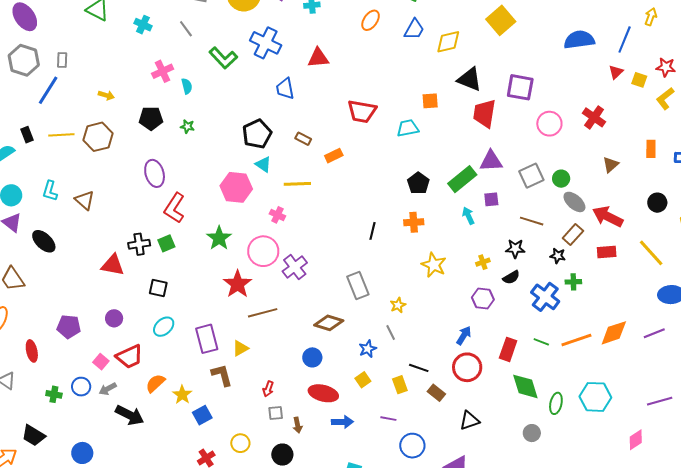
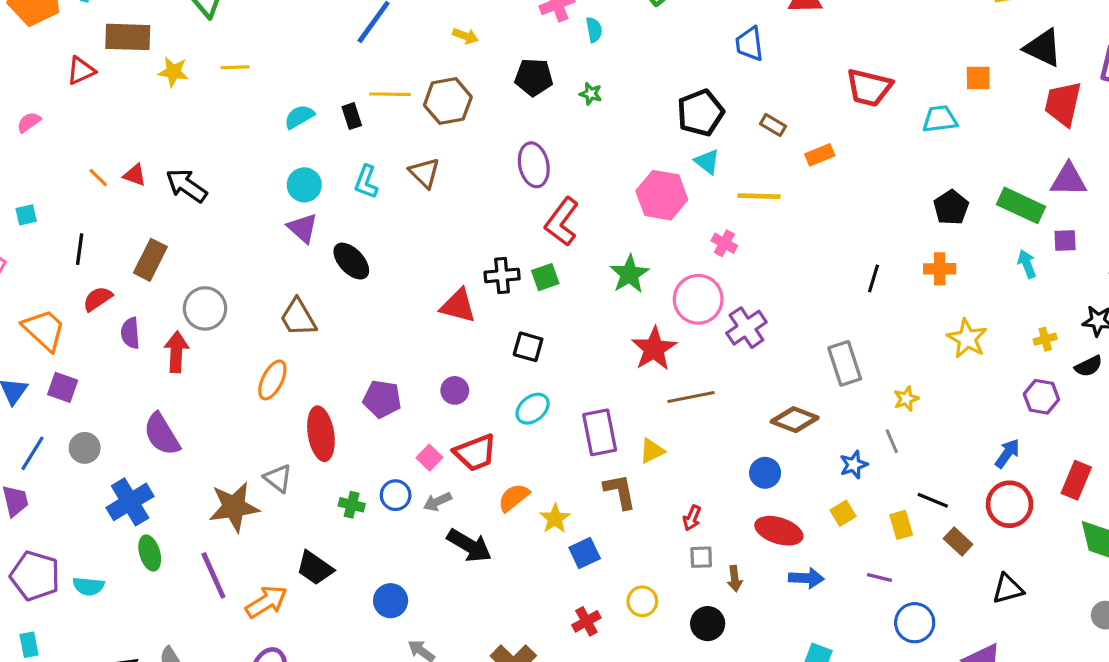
black rectangle: (27, 135) -> (352, 116), moved
green rectangle: (462, 179) -> (1021, 205), turned 60
brown triangle: (85, 200) -> (424, 173), moved
red ellipse: (32, 351) -> (321, 434), size x1.5

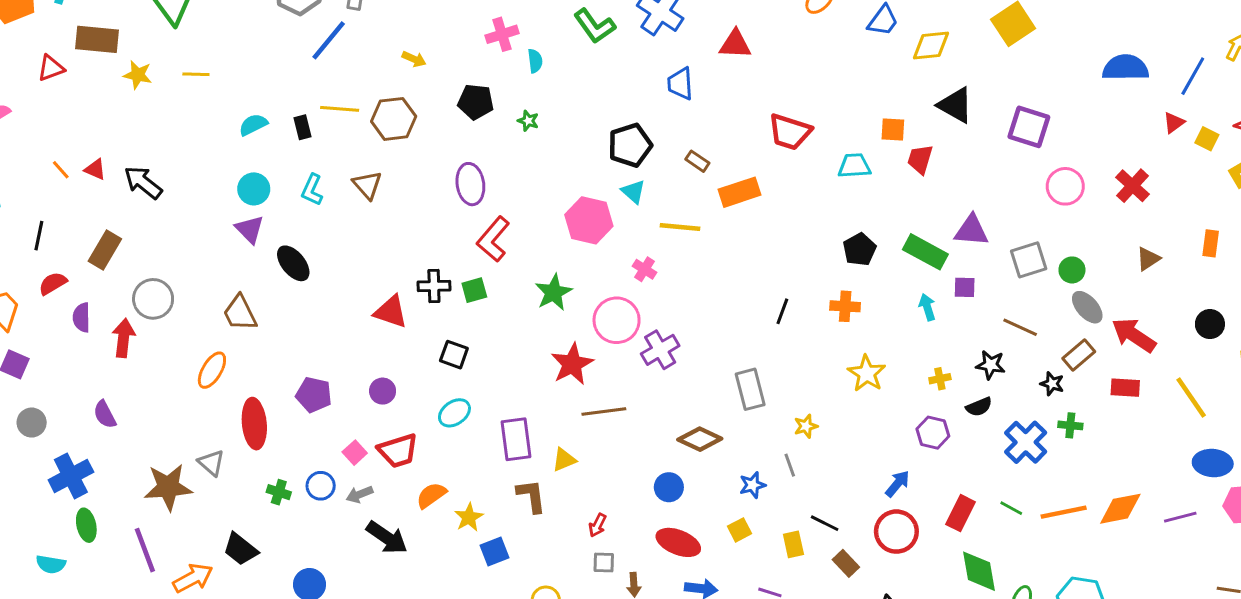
red trapezoid: (1063, 104) -> (920, 159), moved, size x0.7
orange rectangle: (820, 155) -> (740, 192), size x1.5
purple semicircle: (162, 434) -> (105, 414), size x0.7
cyan semicircle: (88, 586) -> (51, 564), moved

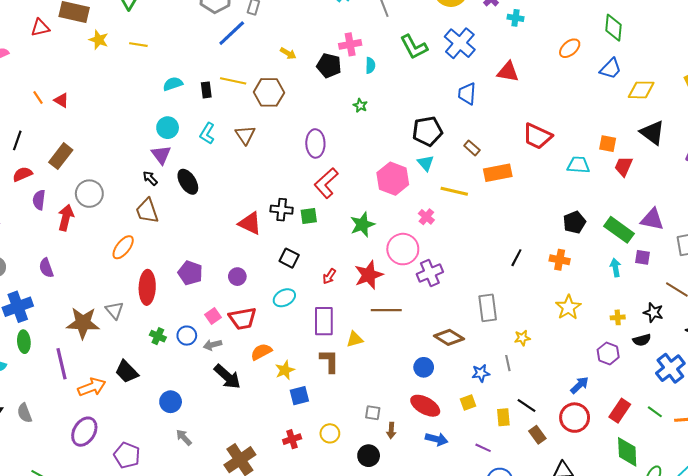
black pentagon: (476, 102) -> (329, 66), moved
black arrow: (143, 182) -> (150, 178), moved, size x0.6
red arrow: (597, 525) -> (329, 276), moved

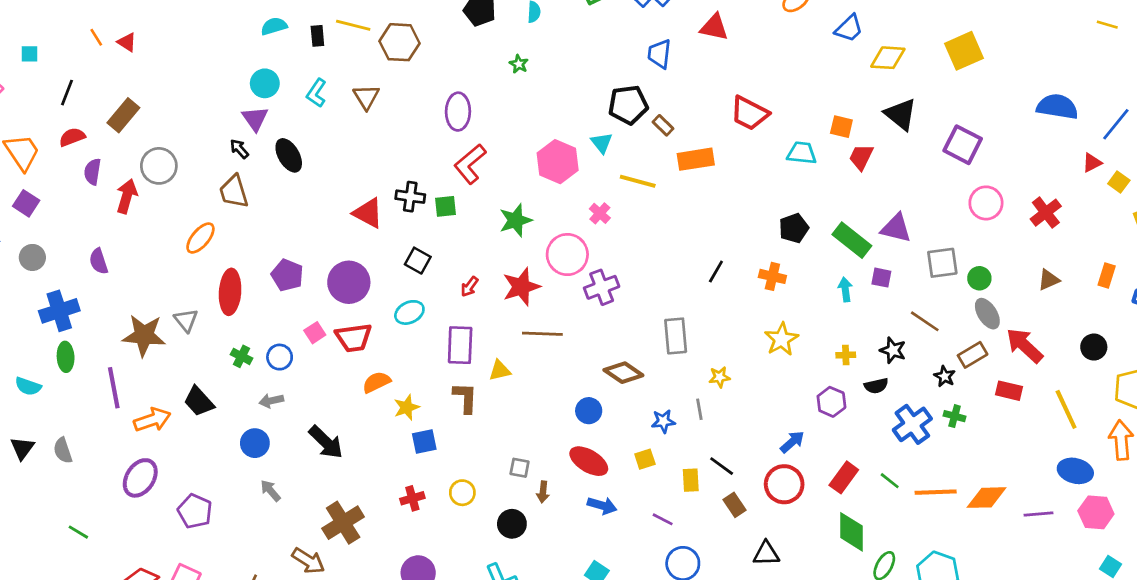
black pentagon: (427, 131) -> (628, 105), moved
purple circle: (237, 277) -> (349, 282), size x1.8
gray arrow: (213, 345) -> (271, 401), moved
black arrow: (227, 377) -> (326, 442), moved

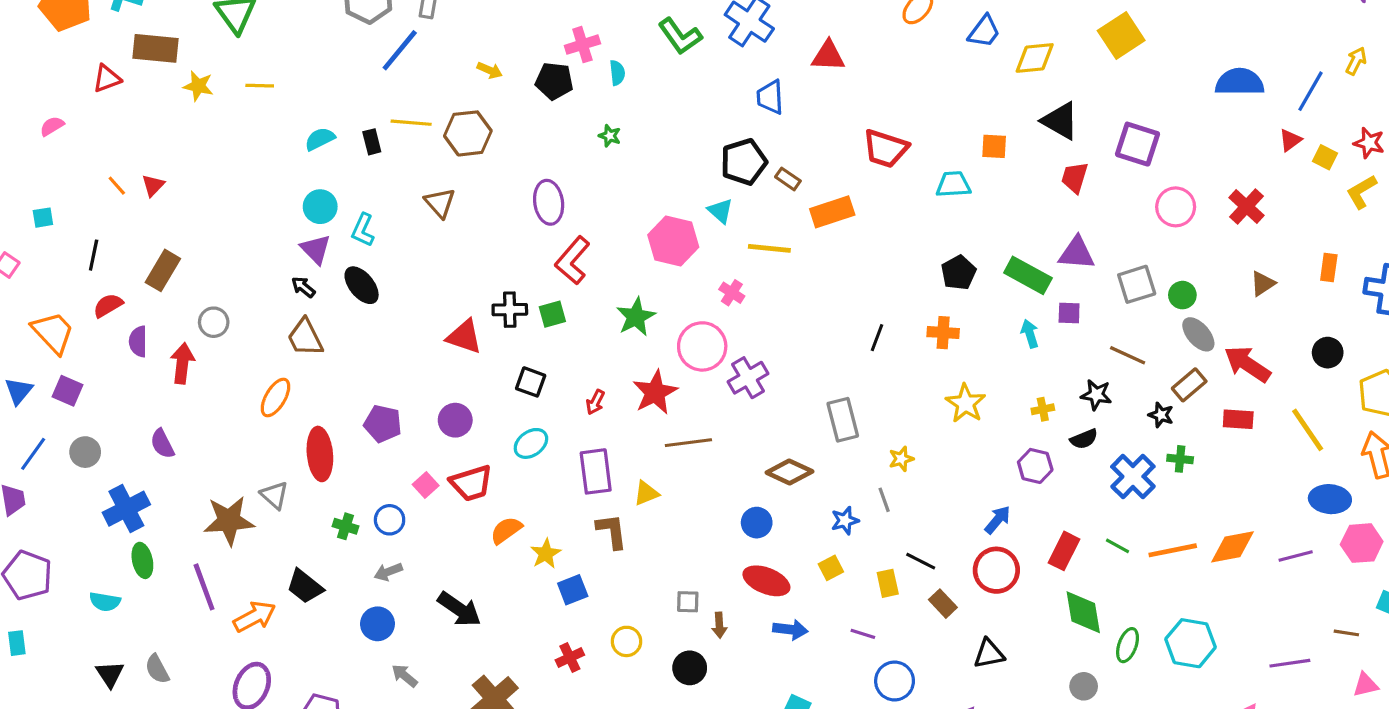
red triangle: (127, 42) -> (153, 185), turned 50
cyan L-shape: (316, 93) -> (363, 230), moved
red trapezoid: (861, 157) -> (1075, 177), moved
gray circle: (159, 166) -> (214, 322), size x0.7
purple circle: (349, 282) -> (455, 420), size x0.7

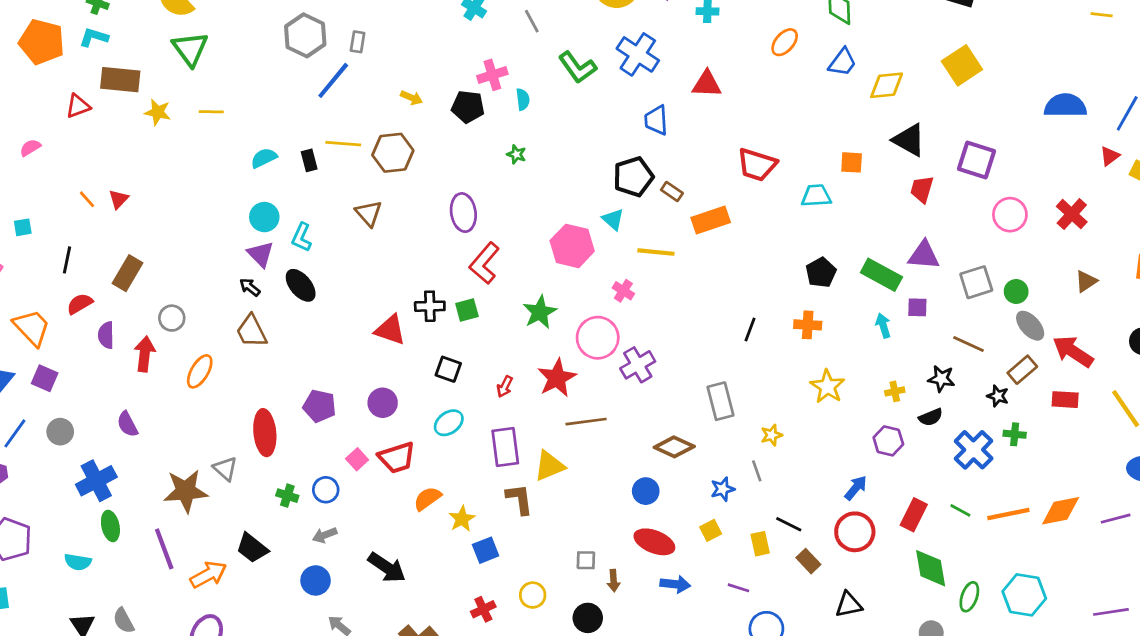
orange ellipse: (275, 397) -> (200, 371), moved
yellow triangle: (646, 493) -> (549, 466), size x1.4

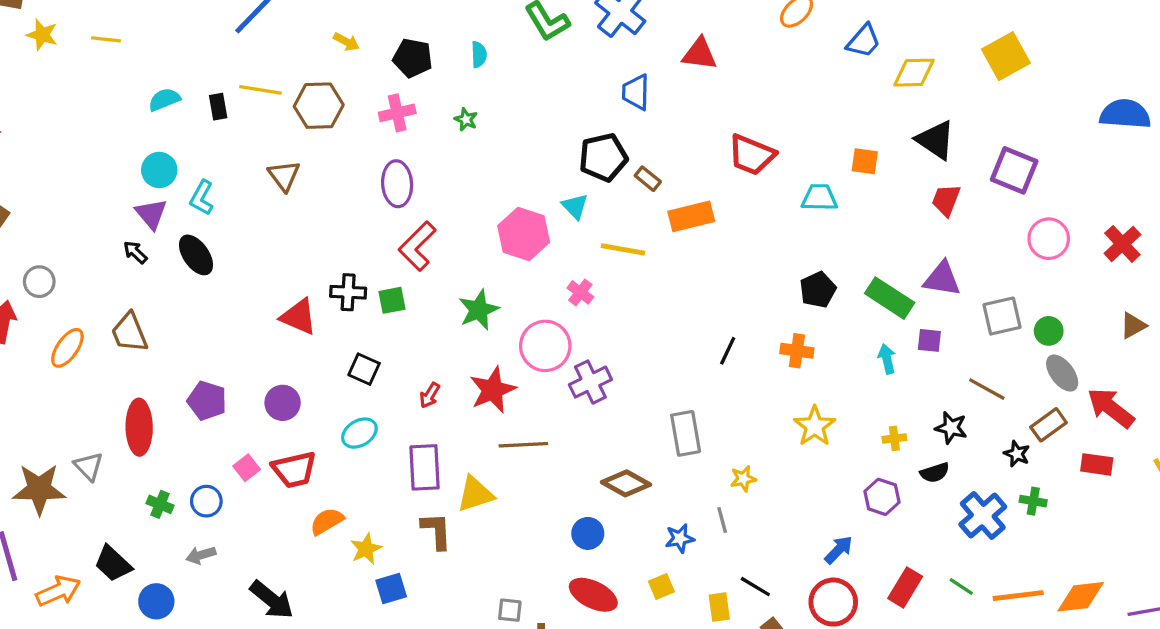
pink cross: (492, 75) -> (397, 113), moved
brown trapezoid: (252, 331) -> (129, 333), moved
blue circle: (316, 580) -> (156, 601), moved

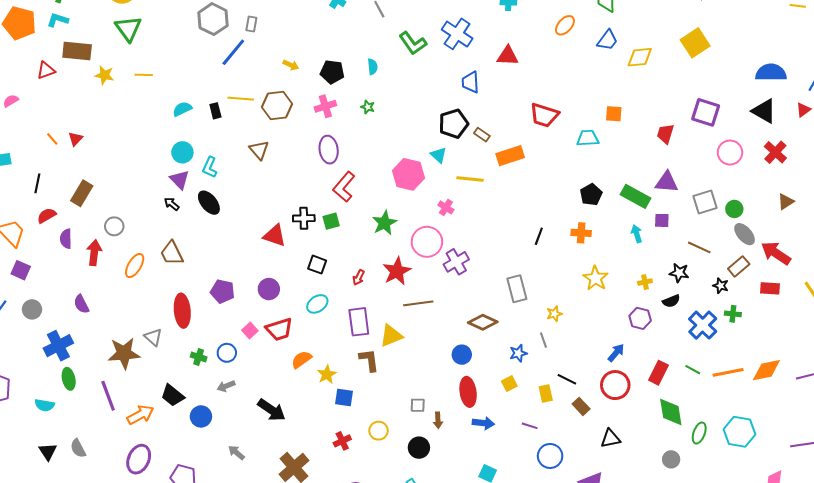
black triangle: (936, 140) -> (764, 111), moved
blue square: (391, 588) -> (344, 398), turned 30
red ellipse: (593, 595) -> (468, 392), turned 60

